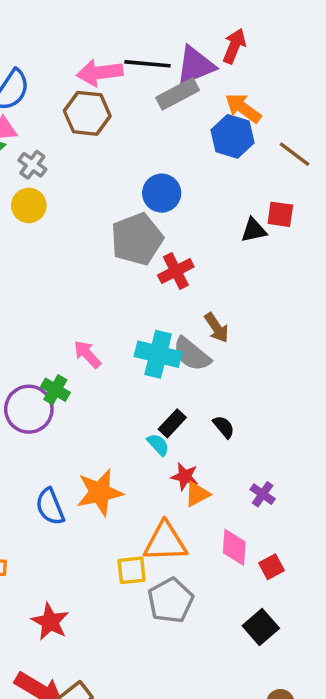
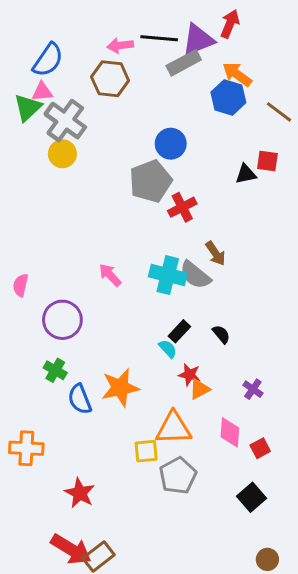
pink arrow: (100, 73) -> (120, 46), size x0.7
gray cross: (32, 165) -> (65, 121), size x1.8
green cross: (55, 390) -> (55, 370), moved

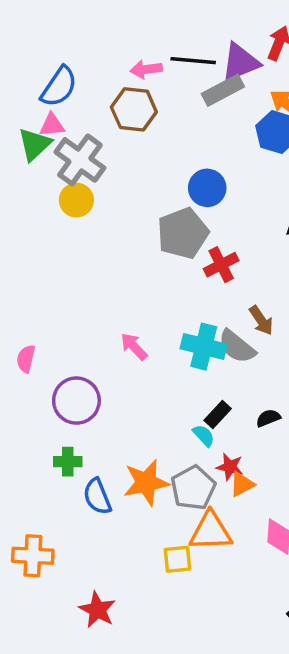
black semicircle: (221, 334) -> (268, 418), turned -72
green cross: (55, 370) -> (68, 462), turned -30
gray pentagon: (178, 476) -> (193, 488), moved

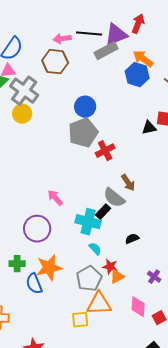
blue circle: (207, 188) -> (85, 107), moved
cyan cross: (204, 347) -> (88, 222), moved
purple circle: (76, 401) -> (37, 229), moved
black rectangle: (218, 415) -> (103, 212), moved
orange star: (146, 483) -> (49, 268), moved

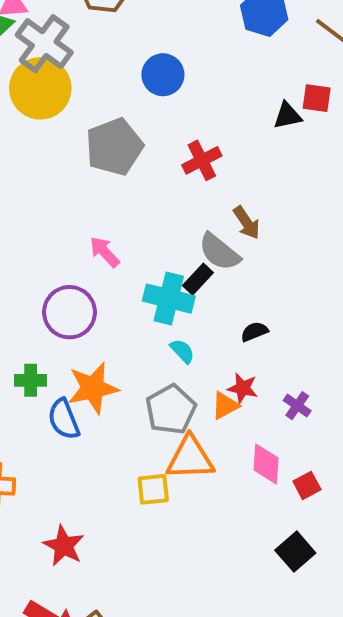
yellow circle: (22, 114) -> (40, 88), size x1.6
gray pentagon: (83, 133) -> (114, 147), moved
red star: (110, 267) -> (243, 388), moved

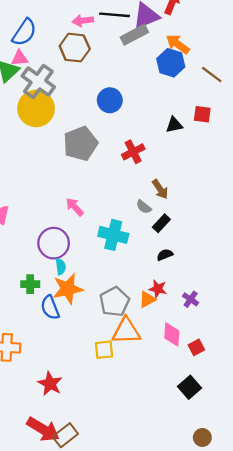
black triangle: (287, 116) -> (174, 125), moved
gray semicircle: (219, 252) -> (144, 207), size x0.6
black rectangle: (198, 279) -> (161, 223), moved
cyan semicircle: (182, 351) -> (61, 267), moved, turned 35

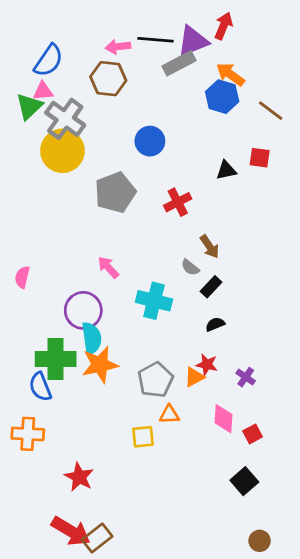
cyan semicircle: (61, 267) -> (92, 338), size x1.6
green cross: (30, 284) -> (56, 359), size x1.8
blue semicircle: (50, 308) -> (40, 387), moved
orange triangle: (126, 331) -> (169, 415), size x0.6

